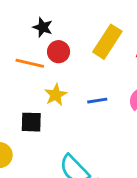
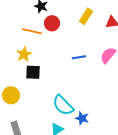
yellow rectangle: (107, 42) -> (86, 16), size x0.7
yellow star: (56, 95) -> (24, 54), moved

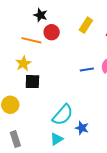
blue line: (79, 57) -> (87, 69), moved
cyan semicircle: (63, 105) -> (63, 115), turned -95

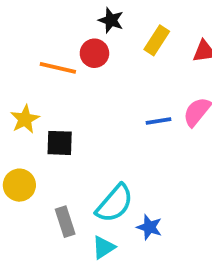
black star: (40, 15) -> (111, 20), moved
yellow star: (23, 63) -> (25, 119), moved
gray rectangle: (15, 139) -> (65, 222), moved

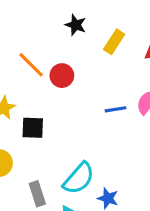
red circle: (94, 53) -> (62, 76), moved
orange line: (58, 68) -> (31, 65), turned 32

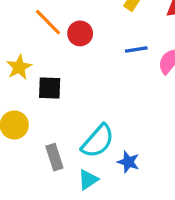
blue line: (116, 109) -> (136, 49), moved

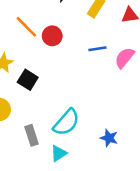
black square: (50, 88) -> (28, 80), turned 30
blue star: (128, 162) -> (109, 138), moved

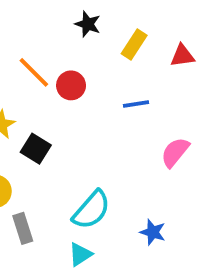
pink semicircle: (125, 58) -> (175, 152), moved
gray rectangle: (32, 135) -> (23, 228), moved

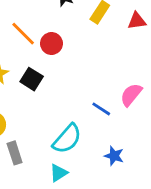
blue line: (136, 104) -> (101, 109), moved, turned 42
black square: (36, 149) -> (32, 79), moved

